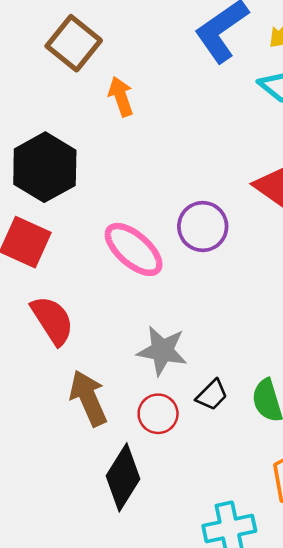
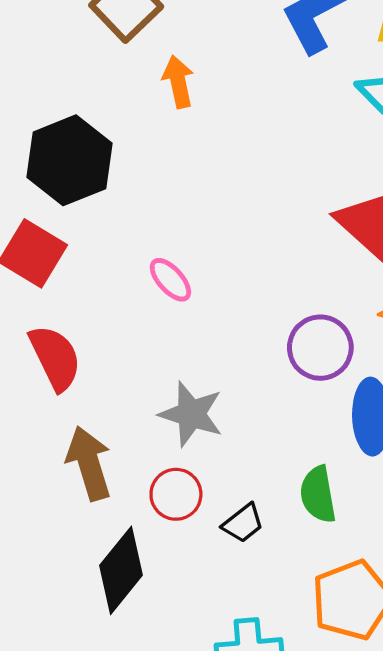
purple circle: (203, 226) -> (320, 348), moved
pink ellipse: (134, 249) -> (170, 280), size x0.6
black trapezoid: (212, 395) -> (243, 523), moved

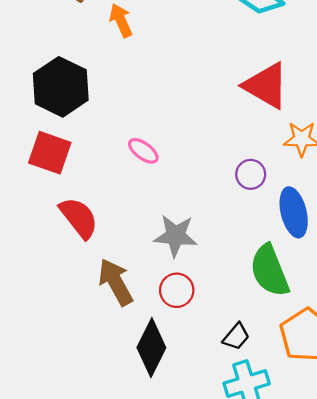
purple circle: (320, 348) -> (251, 174), size x0.7
green semicircle: (318, 494) -> (270, 271), size x1.4
black trapezoid: (243, 523) -> (236, 337), moved

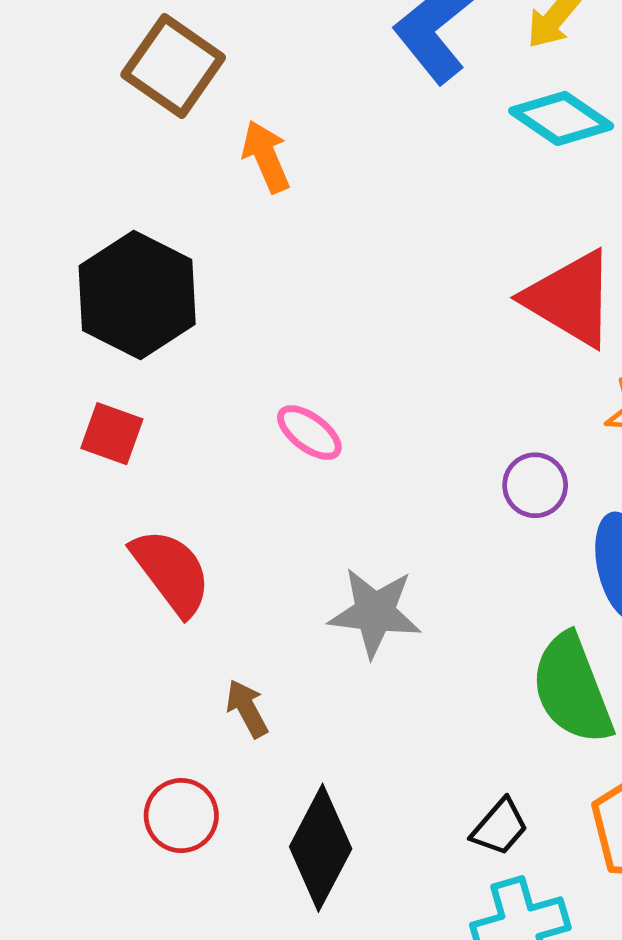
red square: (50, 153) -> (112, 434), size x0.7
brown arrow: (116, 282) -> (247, 709), size x0.6
red circle: (177, 290) -> (181, 816), moved

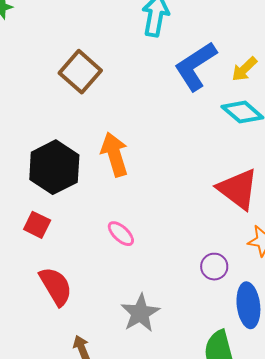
orange arrow: (266, 157) -> (115, 154), moved, size x1.4
gray star: (375, 612) -> (140, 313), turned 30

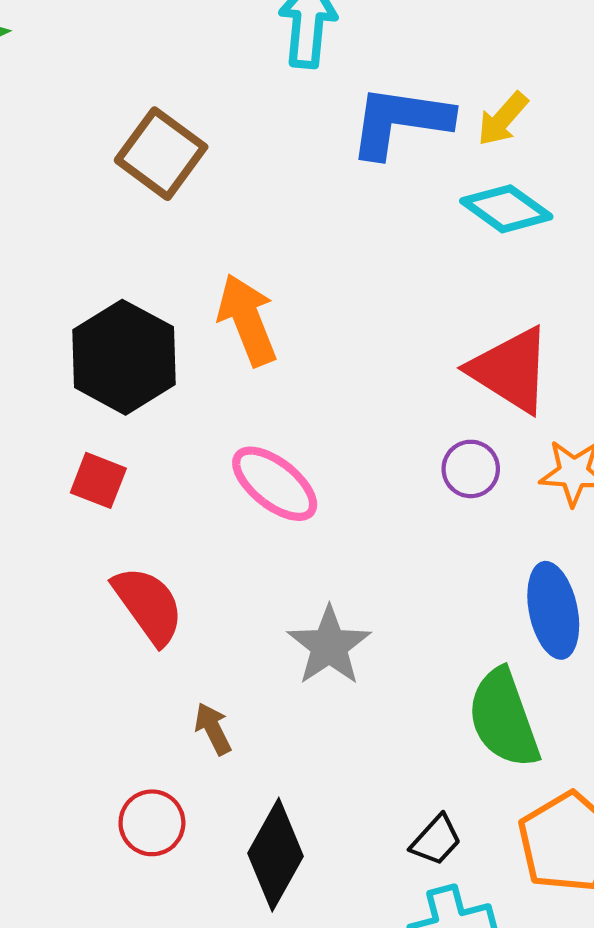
blue L-shape: (195, 66) -> (400, 121), turned 46
pink ellipse: (121, 234) -> (275, 484), size x1.5
purple circle: (214, 267) -> (471, 469), moved

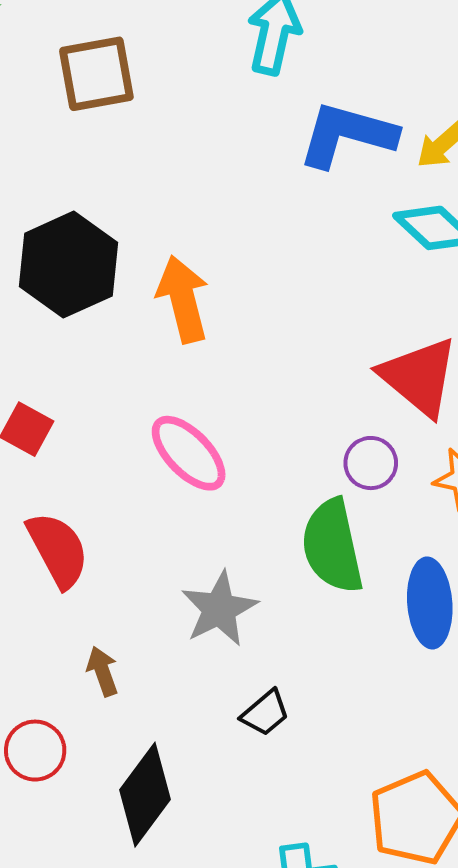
brown square: (161, 154) -> (96, 74), moved, turned 36
black hexagon: (124, 357) -> (68, 265), moved
green semicircle: (504, 718) -> (332, 546), moved
black trapezoid: (436, 840) -> (265, 713), moved

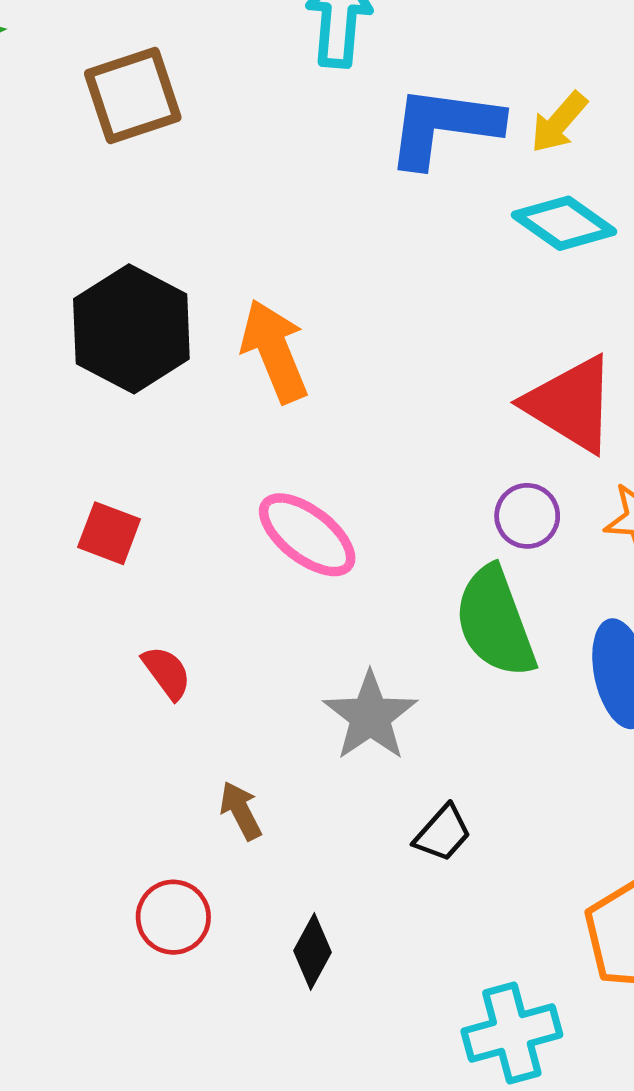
red semicircle: (58, 550) -> (167, 673), size x0.6
black diamond: (145, 795) -> (313, 951), size x0.6

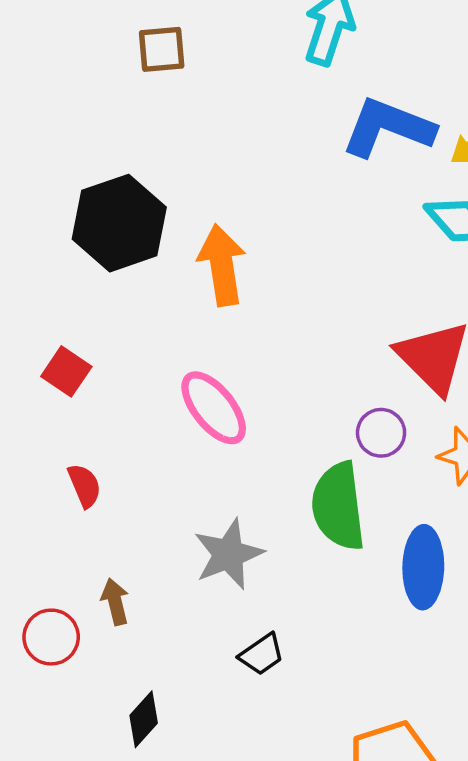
brown square: (133, 95) -> (162, 49), size x0.7
red circle: (173, 917) -> (51, 637), moved

